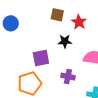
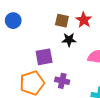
brown square: (57, 15) -> (62, 21), moved
purple cross: (68, 77) -> (62, 81), moved

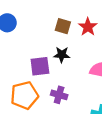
black star: (69, 40) -> (62, 55), moved

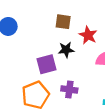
red star: (88, 27) -> (88, 35), moved

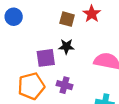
red star: (88, 35) -> (92, 14), moved

